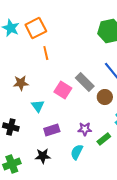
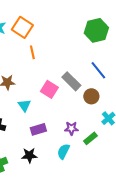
orange square: (36, 28) -> (22, 27), turned -30

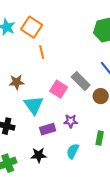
cyan triangle: (24, 105) -> (34, 105), size x1.5
purple star: (71, 128) -> (71, 121), moved
green rectangle: (90, 138) -> (100, 138), turned -40

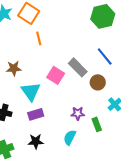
purple star: (71, 121) -> (78, 113), moved
purple rectangle: (48, 129) -> (36, 114), moved
green rectangle: (100, 138) -> (97, 124), turned -32

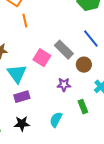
purple star: (78, 113) -> (64, 85), moved

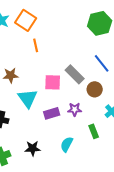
pink square: (42, 58) -> (53, 82), turned -30
purple rectangle: (22, 97) -> (52, 113), moved

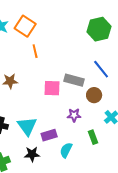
gray rectangle: (75, 74) -> (74, 80), turned -30
cyan triangle: (28, 98) -> (27, 126), moved
purple rectangle: (52, 113) -> (49, 135), moved

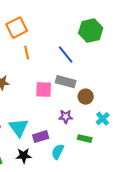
orange square: (25, 26) -> (17, 28), turned 30
blue line: (101, 69) -> (66, 55), moved
green rectangle: (93, 137) -> (85, 139), turned -56

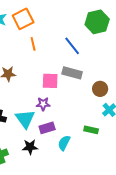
brown circle: (86, 97) -> (100, 89), moved
purple star: (66, 117) -> (43, 104), moved

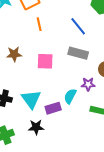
pink square: (50, 81) -> (45, 61), moved
purple star: (43, 104) -> (88, 84), moved
cyan semicircle: (64, 143) -> (70, 96), moved

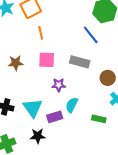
blue line: (78, 26) -> (91, 35), moved
pink square: (45, 61) -> (47, 60), moved
purple star: (88, 84) -> (59, 85), moved

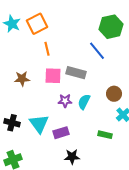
gray rectangle: (80, 62) -> (76, 73), moved
cyan semicircle: (72, 105) -> (84, 102), moved
black star: (38, 136) -> (72, 157), moved

